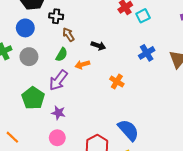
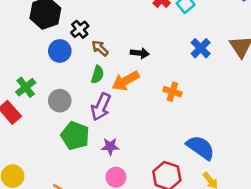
black cross: (56, 16) -> (80, 29), turned -32
blue circle: (25, 28) -> (60, 51), moved
gray circle: (29, 57) -> (60, 101), moved
orange arrow: (82, 65) -> (126, 81), size x1.5

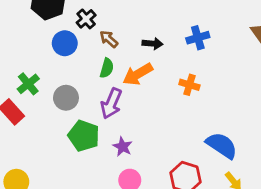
blue cross: (201, 48) -> (198, 38), moved, turned 30
purple star: (110, 146) -> (123, 147), turned 30

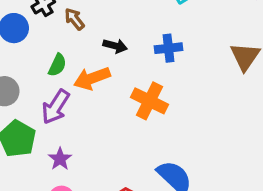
brown arrow: (109, 39) -> (74, 19), moved
orange cross: (189, 85) -> (149, 101), size x1.5

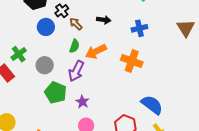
brown arrow: (74, 19) -> (76, 24), moved
black arrow: (115, 46) -> (104, 20), moved

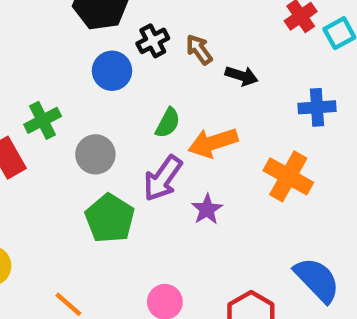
brown arrow: (76, 24) -> (199, 50), moved
purple star: (82, 102) -> (207, 209), moved

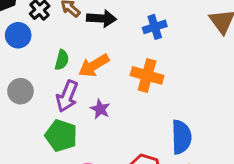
black arrow: (241, 76) -> (102, 18), size x1.4
green pentagon: (110, 218) -> (61, 136), moved
blue semicircle: (317, 280) -> (181, 137), turned 56

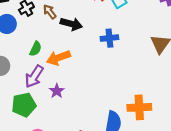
orange cross: (147, 75) -> (139, 107), moved, turned -30
green pentagon: (61, 136) -> (24, 105), turned 30

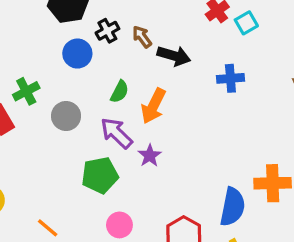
orange arrow: (58, 58) -> (153, 106), turned -45
purple arrow: (34, 76) -> (116, 133), turned 100

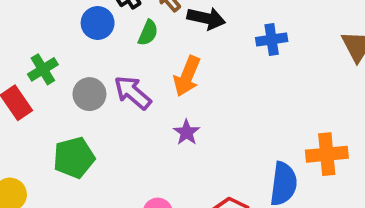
green semicircle: (120, 92) -> (148, 33), moved
purple arrow: (116, 133) -> (133, 93), moved
green pentagon: (100, 175) -> (74, 158), moved

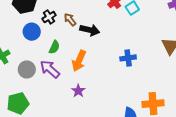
green semicircle: (148, 33) -> (54, 47), moved
blue cross: (272, 39) -> (128, 58), moved

